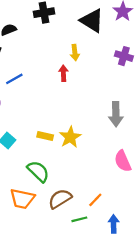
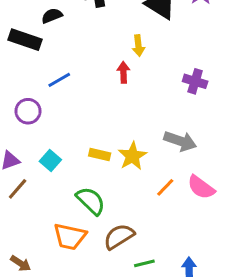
purple cross: (124, 56) -> (195, 81), moved
gray arrow: (116, 114) -> (180, 141), moved, turned -70
pink semicircle: (123, 161) -> (201, 187), turned -30
orange line: (95, 200) -> (165, 187), moved

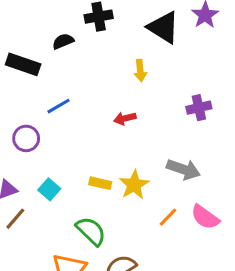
black semicircle: (52, 16) -> (63, 41), moved
red arrow: (123, 72) -> (125, 118), moved, turned -102
purple cross: (195, 81) -> (199, 108), turned -30

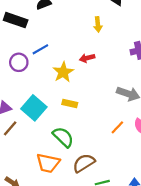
purple circle: (26, 138) -> (19, 62), moved
yellow star: (134, 185) -> (63, 72), moved
cyan square: (49, 189) -> (34, 108), size x1.6

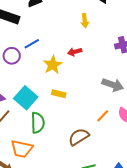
green semicircle: (63, 137) -> (38, 123), moved, turned 45
orange trapezoid: (48, 163) -> (22, 149), moved
brown semicircle: (84, 163) -> (79, 137), moved

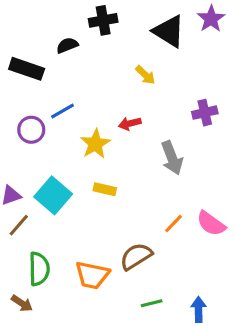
yellow arrow: (85, 21) -> (145, 75), turned -40
gray arrow: (113, 85) -> (172, 158), moved, turned 50
green semicircle: (38, 123) -> (39, 269), moved
orange trapezoid: (22, 149) -> (92, 275), moved

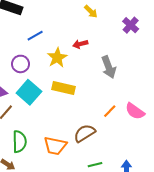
purple cross: (205, 113) -> (131, 25), moved, turned -35
purple circle: (31, 130) -> (21, 64), moved
yellow rectangle: (105, 189) -> (64, 88), size x1.5

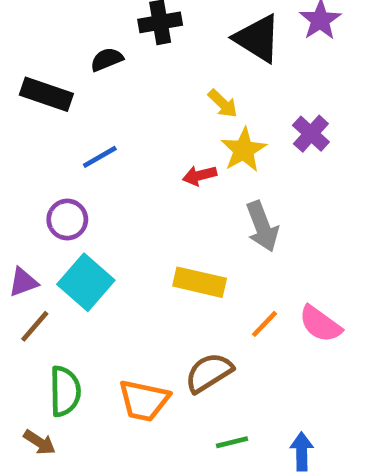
yellow star: (57, 58) -> (244, 150), moved
yellow rectangle: (64, 88) -> (200, 282), moved

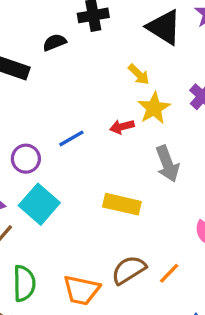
blue line: (100, 157) -> (71, 138), moved
orange line: (265, 324) -> (169, 273), moved

